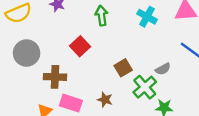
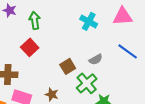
green arrow: (102, 16) -> (35, 20), moved
gray semicircle: (163, 69) -> (96, 59), moved

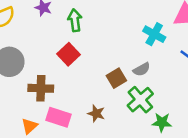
cyan cross: (89, 21) -> (154, 34), moved
gray semicircle: (96, 59) -> (142, 69), moved

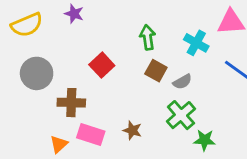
green arrow: (75, 20) -> (148, 37), moved
brown square: (116, 78) -> (156, 71), moved, turned -30

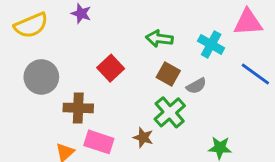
green arrow: (148, 37) -> (159, 39), turned -75
green cross: (181, 115) -> (170, 112), moved

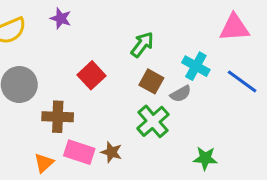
green arrow: (159, 39) -> (142, 45), turned 120
cyan cross: (211, 44) -> (196, 66), moved
brown star: (143, 137) -> (111, 152), moved

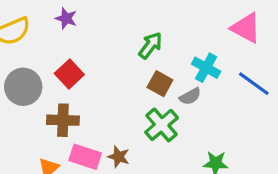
pink triangle: (234, 28) -> (246, 28), turned 32
red square: (91, 75) -> (69, 74), moved

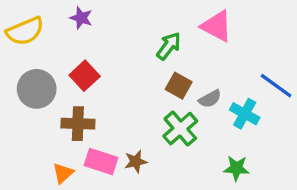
pink triangle: (246, 28) -> (217, 26), moved
cyan cross: (206, 68) -> (245, 114), moved
brown star: (119, 157) -> (136, 162), turned -30

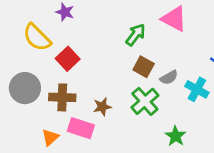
yellow semicircle: (25, 31) -> (37, 37), moved, turned 68
gray circle: (37, 89) -> (25, 88), moved
brown star: (136, 162) -> (102, 107), moved
green star: (236, 168) -> (176, 136), moved, turned 30

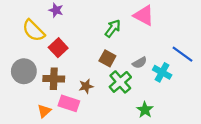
brown square: (144, 67) -> (107, 58), moved

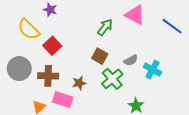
blue line: (182, 54) -> (172, 26), moved

